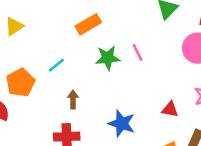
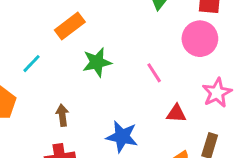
pink line: (138, 52) -> (154, 73), moved
cyan line: (56, 65) -> (31, 64), moved

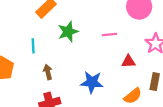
cyan line: (31, 64) -> (33, 46), moved, turned -40
pink line: (154, 73) -> (109, 34), turned -56

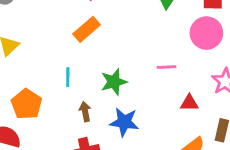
green star: (68, 32) -> (114, 82), moved
blue star: (92, 82) -> (124, 122), moved

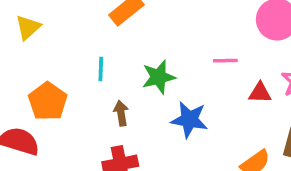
red triangle: (189, 103) -> (260, 93), moved
blue star: (124, 122) -> (189, 120), moved

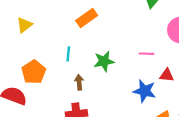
blue star: (189, 120) -> (145, 91), moved

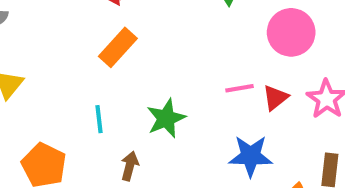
red triangle: (167, 75) -> (275, 98), moved, turned -32
brown arrow: (79, 82) -> (130, 166), turned 32

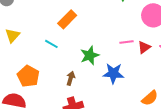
cyan line: (99, 119) -> (51, 44), moved, turned -56
blue star: (251, 156) -> (113, 73), moved

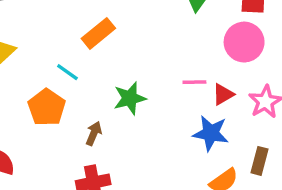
blue star: (113, 73) -> (211, 133), moved
orange pentagon: (28, 76) -> (47, 107), moved

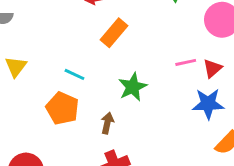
orange rectangle: (98, 33) -> (114, 33), moved

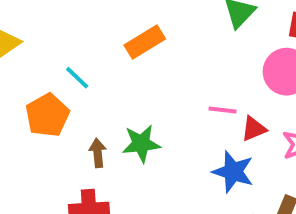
green star: (133, 87) -> (141, 144), moved
brown arrow: (107, 123) -> (98, 153), turned -36

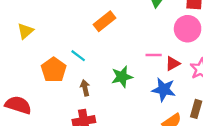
cyan line: (77, 78) -> (78, 56), moved
green star: (141, 144) -> (122, 77), moved

